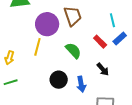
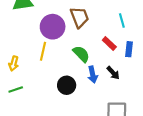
blue rectangle: (120, 39) -> (129, 49), moved, turned -40
blue arrow: (81, 84) -> (93, 75), moved

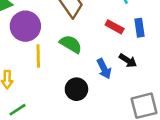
purple circle: (53, 27) -> (25, 26), moved
green semicircle: (81, 54) -> (71, 44), moved

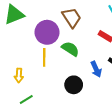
purple circle: (25, 26) -> (47, 32), moved

